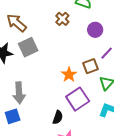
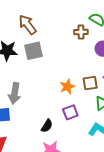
brown cross: (62, 19) -> (81, 32), moved, turned 32
purple square: (78, 99) -> (70, 112), size x0.7

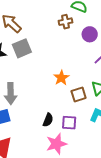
brown square: (90, 83) -> (79, 94), moved
purple square: (70, 112) -> (69, 123), moved, turned 35

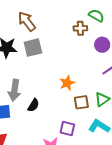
black semicircle: (48, 120) -> (33, 105), moved

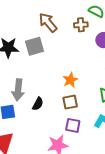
brown arrow: (27, 21) -> (48, 22), moved
brown square: (81, 102) -> (70, 102), moved

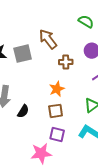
brown arrow: (48, 22) -> (48, 39), moved
brown cross: (81, 25) -> (66, 62), moved

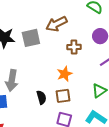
brown arrow: (48, 39) -> (56, 24), turned -80
black semicircle: (23, 111) -> (41, 97), moved, turned -48

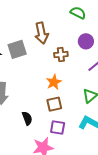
brown arrow: (56, 24) -> (41, 33), turned -70
black semicircle: (41, 97) -> (27, 118), moved

